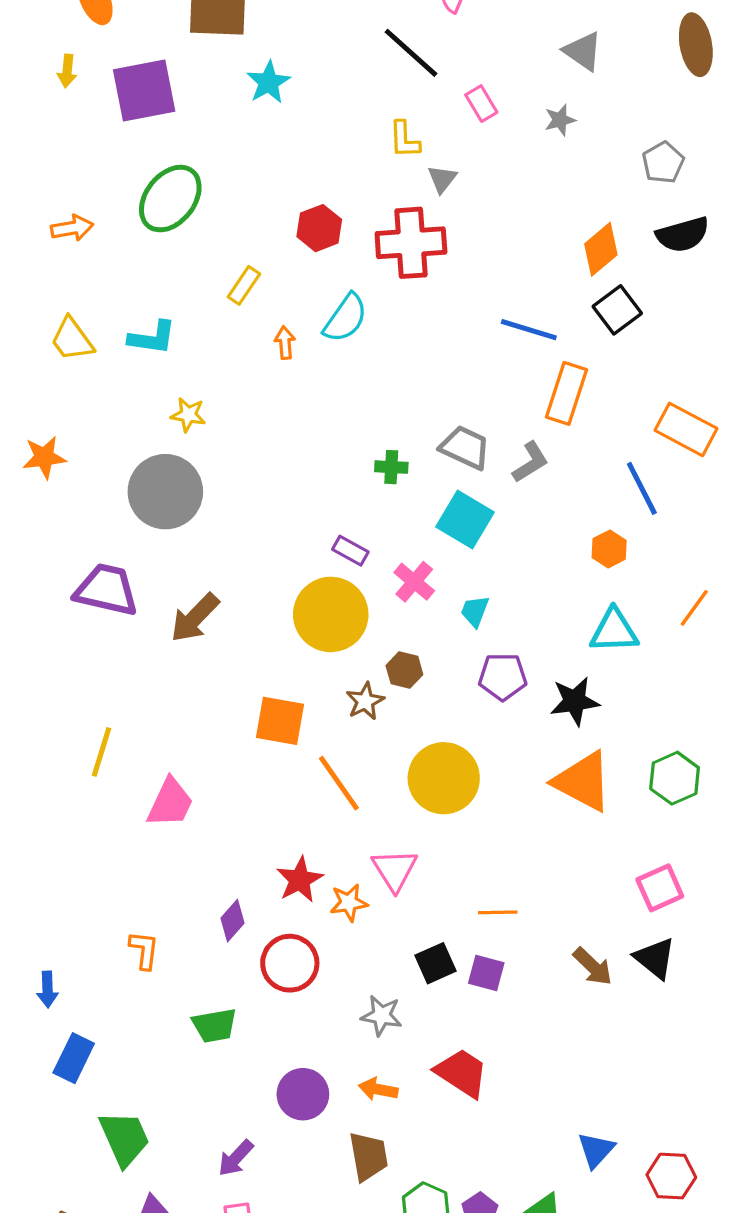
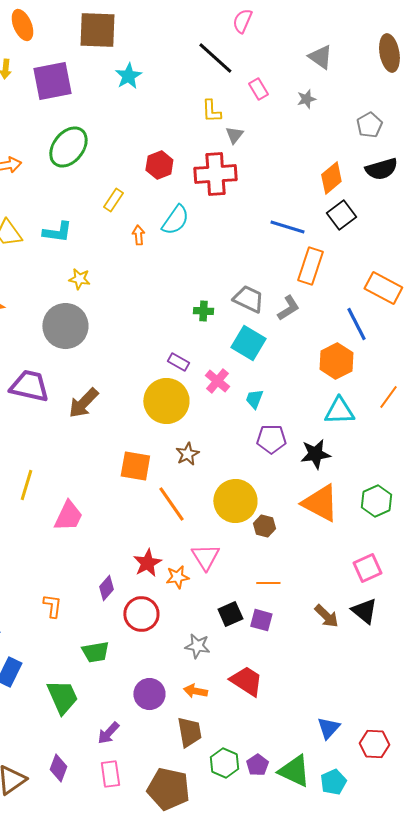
orange hexagon: (609, 549) -> (336, 361), size x1.6
brown hexagon: (404, 670) -> (264, 526), moved
green trapezoid: (124, 1138) -> (62, 697), moved

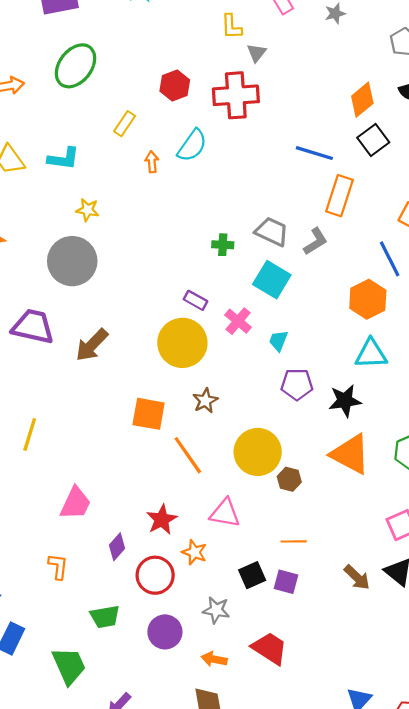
pink trapezoid: (68, 516) -> (76, 503), moved
pink triangle: (205, 557) -> (225, 513), turned -48
orange star: (177, 577) -> (194, 552), moved, turned 30
purple circle: (149, 694) -> (165, 632), moved

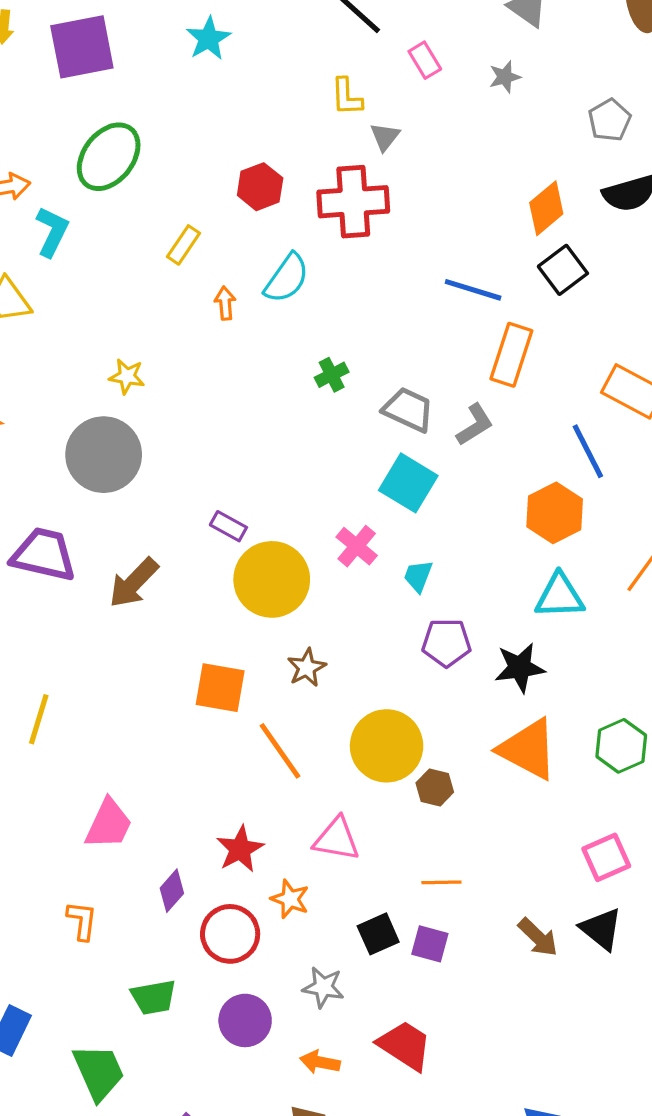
cyan L-shape: (64, 159) -> (52, 232), moved, turned -72
green cross: (223, 245) -> (332, 375), moved, turned -30
purple rectangle: (195, 300) -> (228, 526), moved

